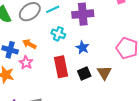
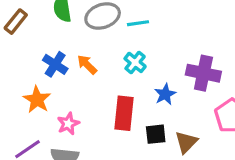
purple cross: (83, 14) -> (203, 73), moved
pink star: (26, 63) -> (68, 124), moved

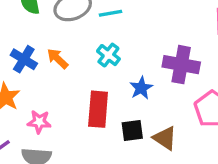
pink star: (68, 124) -> (39, 122), turned 30
brown triangle: (186, 142) -> (165, 138), turned -40

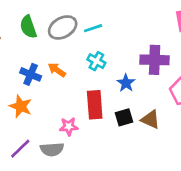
pink star: (39, 122) -> (69, 126), moved

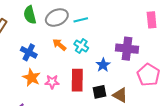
orange arrow: (57, 70) -> (59, 45), moved
orange star: (21, 106) -> (31, 78), moved
pink star: (69, 126) -> (52, 82), moved

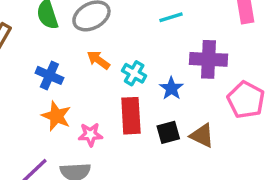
cyan line: (81, 20) -> (171, 17), moved
cyan cross: (81, 46) -> (134, 73), moved
pink star: (52, 82) -> (90, 134), moved

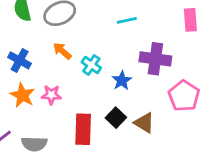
red rectangle: (131, 116) -> (83, 129), moved
black square: (168, 132) -> (116, 118), turned -36
pink star: (90, 134) -> (51, 95), moved

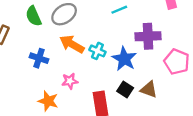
orange arrow: (62, 51) -> (72, 44), size x1.5
blue star: (122, 81) -> (124, 59), size x1.5
orange star: (22, 95) -> (48, 101), moved

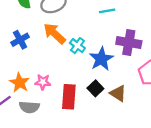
blue cross: (39, 58) -> (20, 40), turned 30
pink star: (70, 81) -> (43, 82), moved

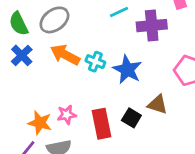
blue cross: (20, 40) -> (22, 55), moved
purple cross: (129, 42) -> (152, 26), moved
black square: (95, 88) -> (131, 118), moved

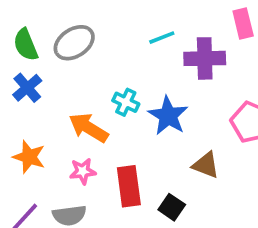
orange arrow: (65, 55) -> (89, 128), moved
black square: (131, 118) -> (172, 207), moved
orange star: (40, 123) -> (29, 157), moved

